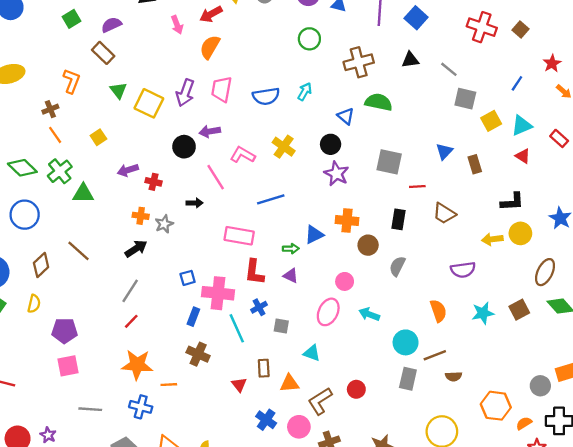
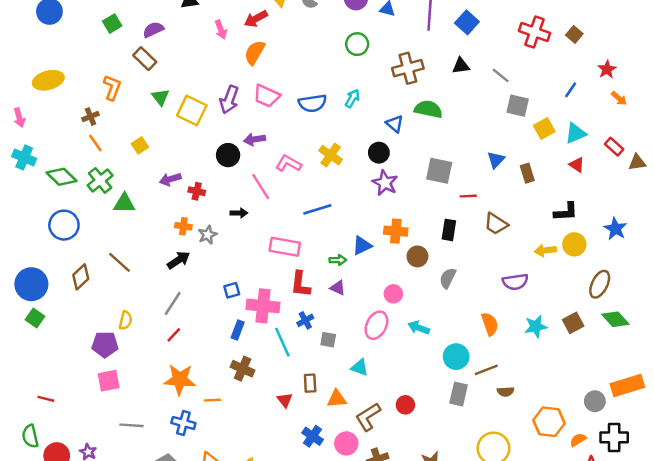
pink trapezoid: (222, 89) -> (267, 96), turned -76
yellow semicircle: (34, 304) -> (125, 320), moved

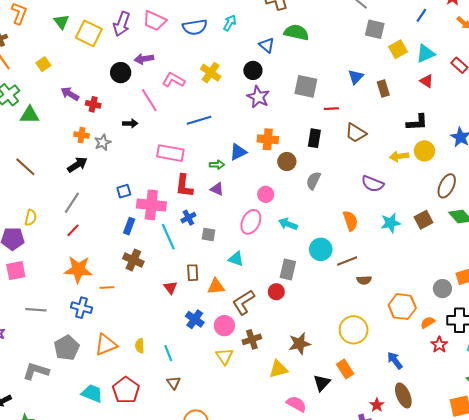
purple arrow: (170, 179) -> (70, 94), turned 48
purple semicircle: (515, 282) -> (373, 184), turned 30
gray rectangle: (459, 394) -> (288, 269), moved

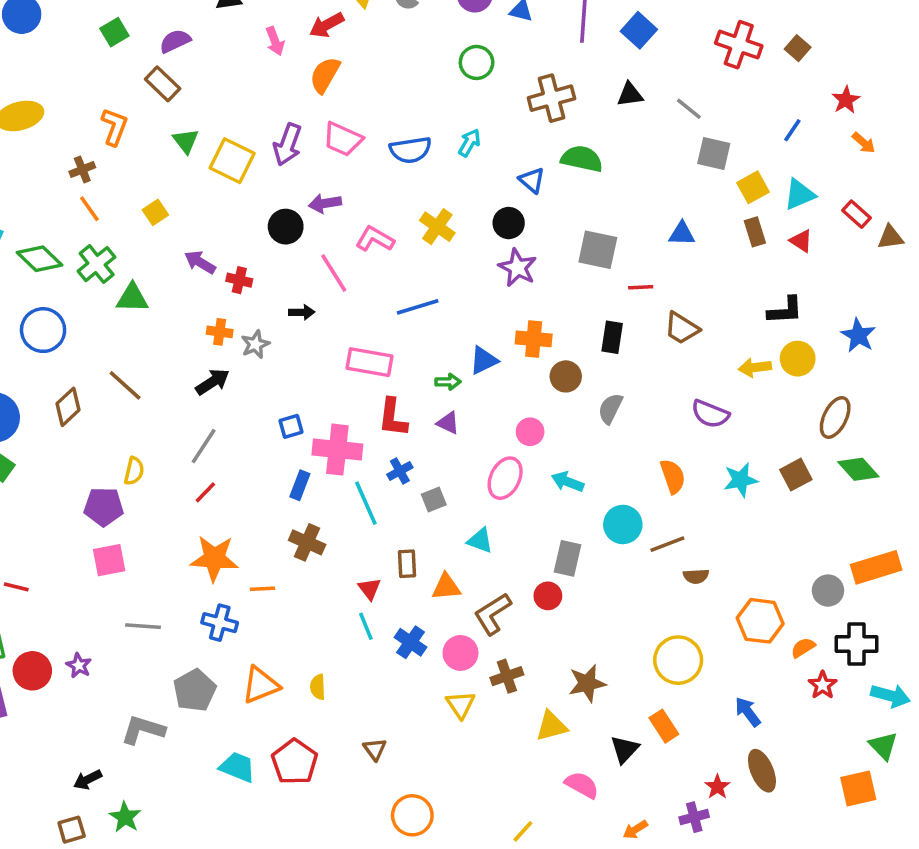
blue triangle: (356, 77) -> (682, 234), turned 49
brown rectangle: (383, 88) -> (755, 232), moved
gray square: (209, 235) -> (434, 500), turned -32
cyan line: (168, 353) -> (366, 626), moved

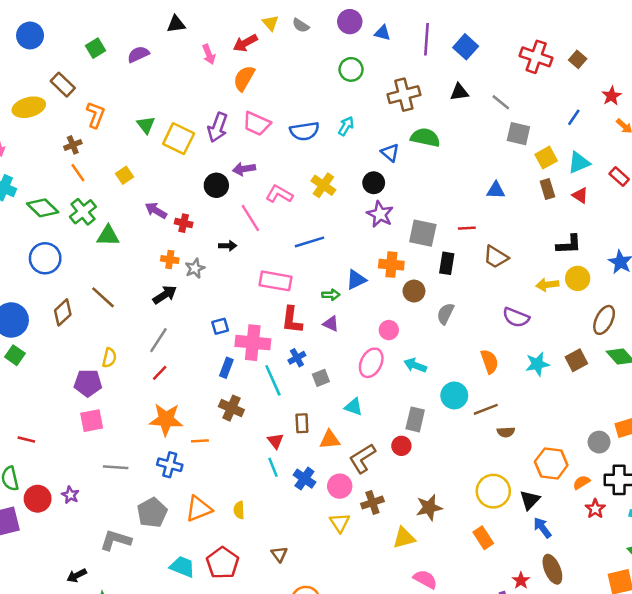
brown rectangle: (163, 84) -> (63, 85), moved
gray square: (598, 250) -> (423, 233), moved
black triangle: (625, 749) -> (530, 500), moved

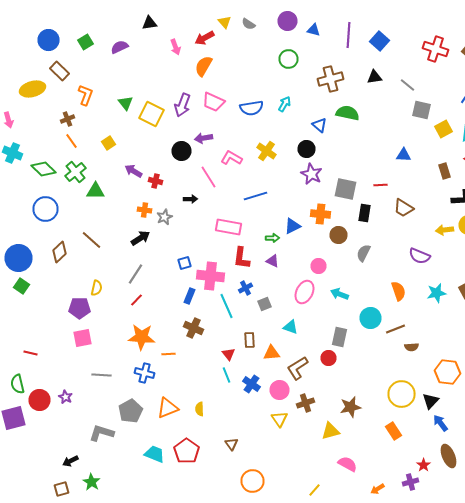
blue circle: (30, 35) -> (48, 40), moved
brown rectangle: (547, 189) -> (444, 171), moved

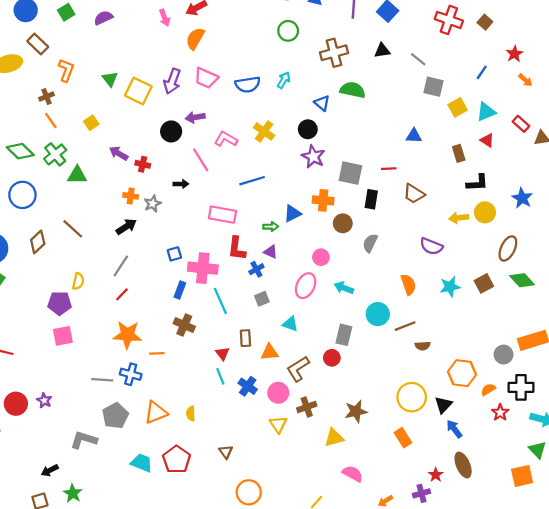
blue cross: (246, 288) -> (256, 269), moved
gray line: (102, 375) -> (102, 380), moved

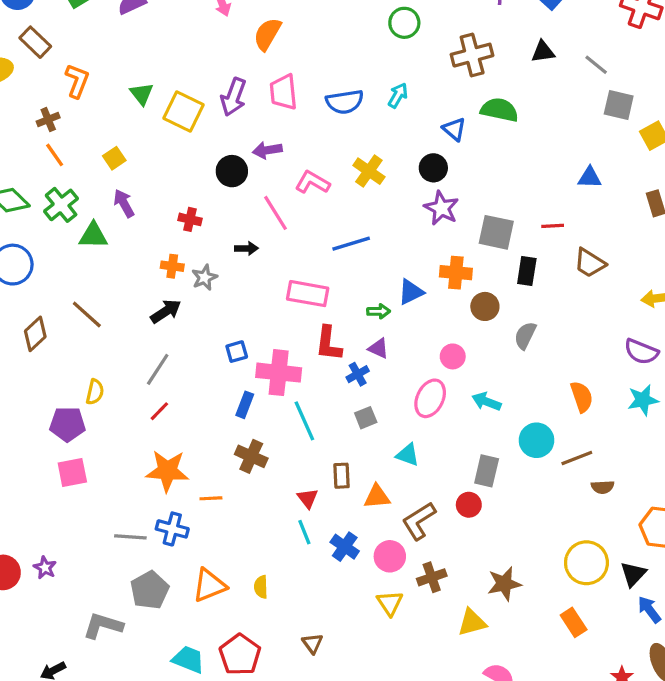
pink trapezoid: (206, 78) -> (283, 92), turned 60
purple arrow: (119, 153) -> (124, 203), moved, turned 30
purple semicircle: (431, 246) -> (641, 352), moved

